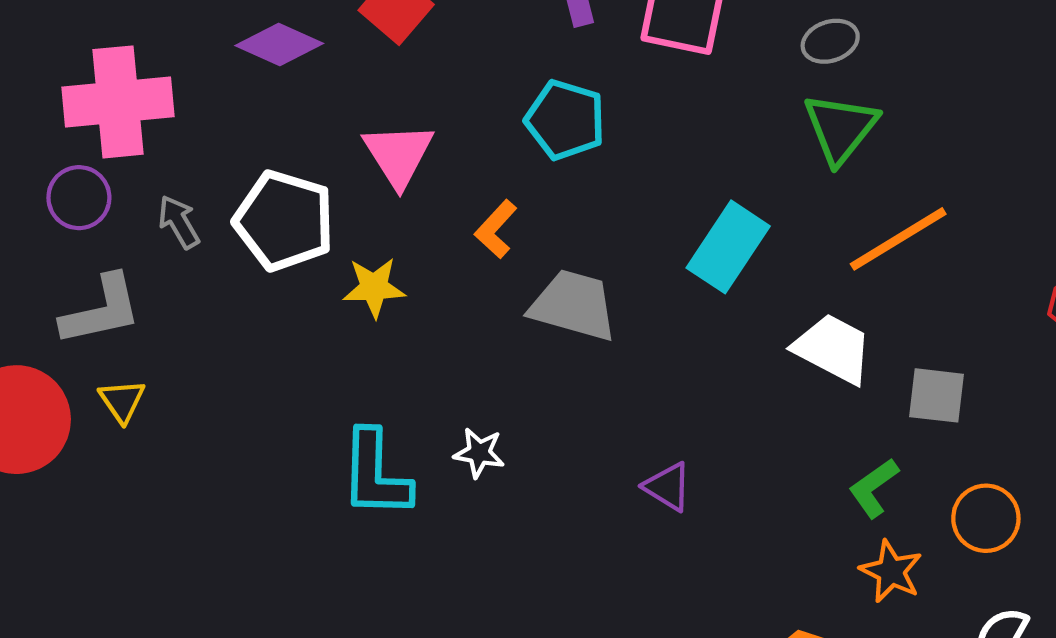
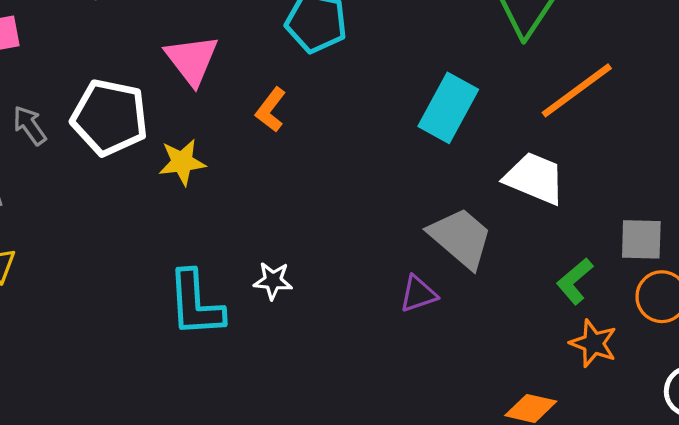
gray trapezoid: (573, 305) -> (461, 238), moved, turned 30
gray square: (936, 395) -> (641, 239), moved
purple triangle: (668, 487) -> (418, 294), turned -45

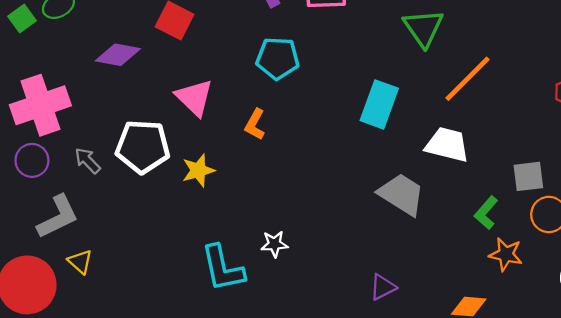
purple triangle: (418, 294) -> (383, 287), moved

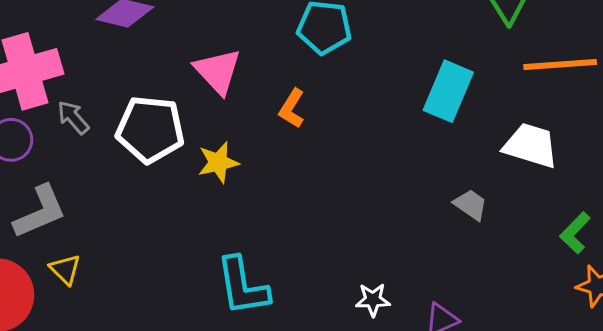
orange line: (468, 79) -> (560, 64), turned 38
gray arrow: (87, 161) -> (73, 117), moved
gray trapezoid: (402, 194) -> (471, 205), size x0.6
white star: (274, 244) -> (373, 300), moved

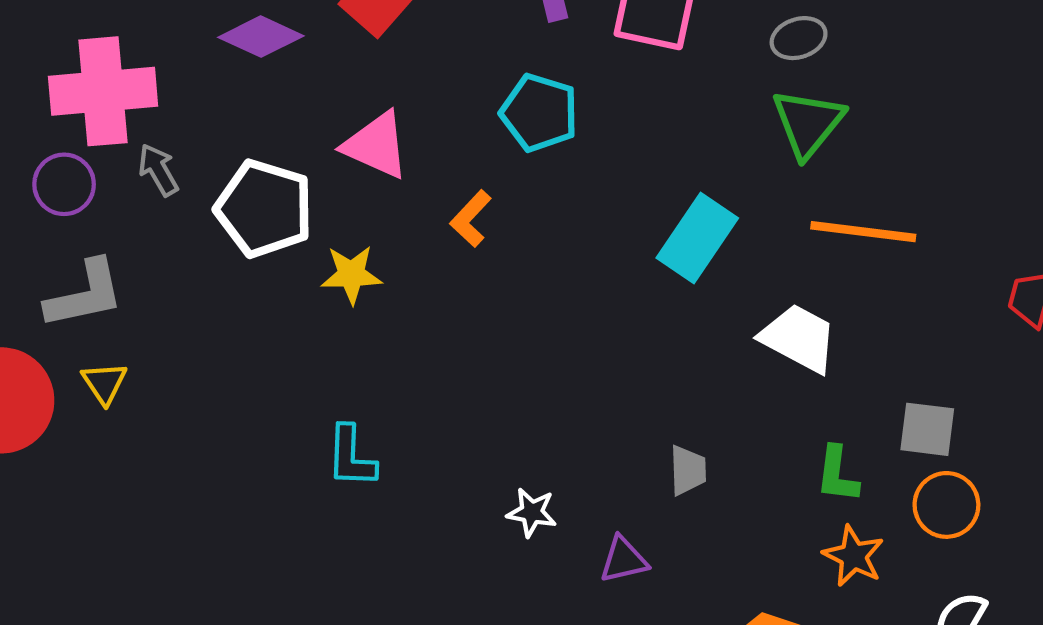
pink triangle: (218, 71) -> (376, 145), turned -34
gray trapezoid: (471, 205) -> (688, 470), moved, turned 42
green L-shape: (575, 233) -> (837, 474), turned -48
cyan L-shape: (243, 286) -> (351, 457), size x0.7

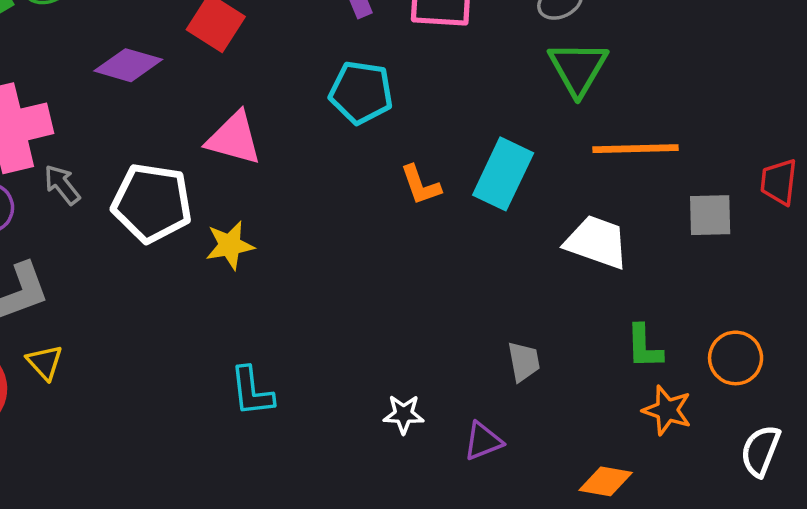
orange L-shape: (471, 219) -> (420, 185), moved, turned -54
gray square: (927, 429) -> (710, 215), moved

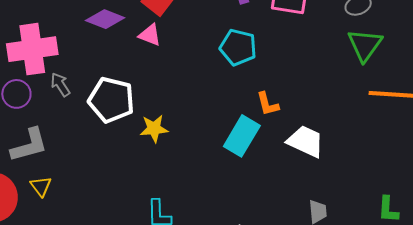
pink triangle: (234, 138) -> (150, 35), moved, size x0.7
cyan rectangle: (503, 174) -> (242, 136), moved
white trapezoid: (597, 242) -> (306, 141), moved

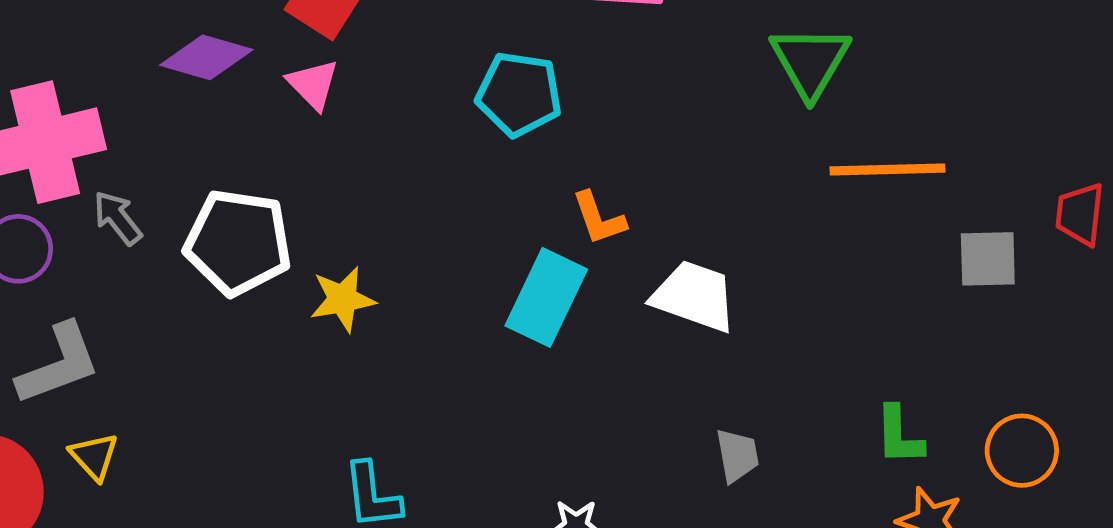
pink triangle: (150, 35) -> (313, 84), turned 30

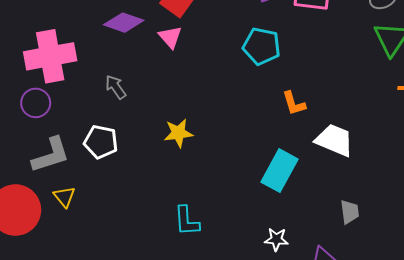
gray arrow: (118, 218) -> (116, 87), moved
white pentagon: (238, 242) -> (101, 142), moved, size x0.7
cyan rectangle: (546, 297) -> (280, 171), moved

